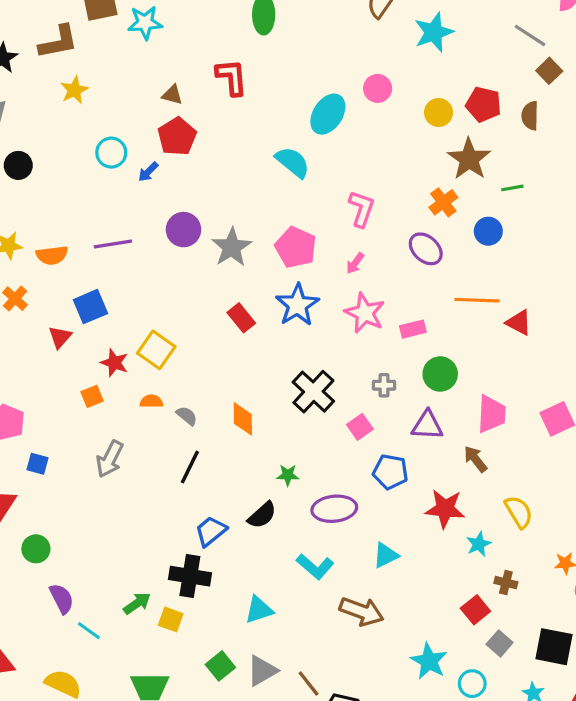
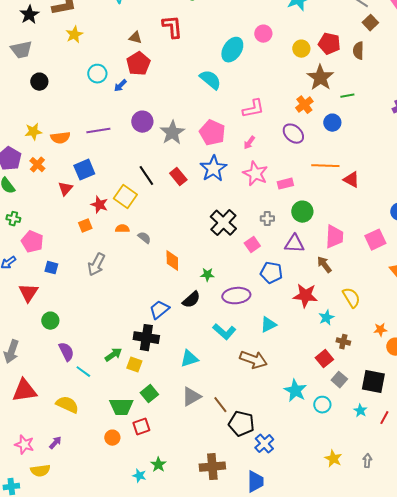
pink L-shape: (362, 209) -> (253, 109), turned 60
orange diamond: (243, 419) -> (172, 261), moved
black line: (190, 467) -> (146, 176), moved, turned -60
green square: (220, 666) -> (149, 394), moved

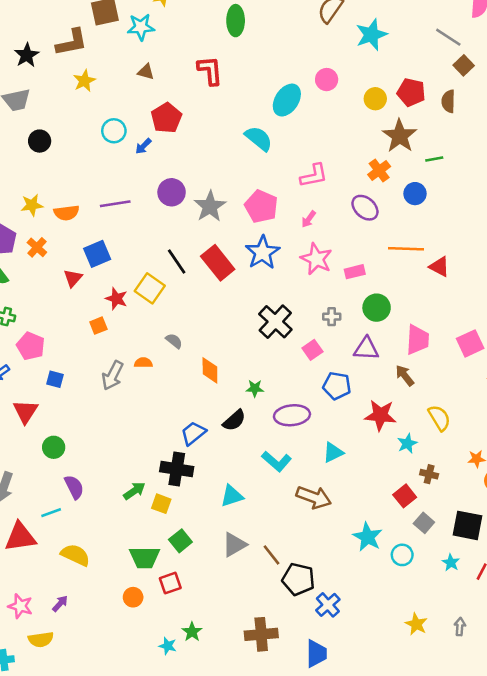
brown triangle: (135, 38) -> (146, 72), moved
red rectangle: (178, 177) -> (218, 263), size x1.5
orange semicircle: (122, 229) -> (143, 363), moved
cyan line: (83, 372) -> (51, 513), moved, turned -56

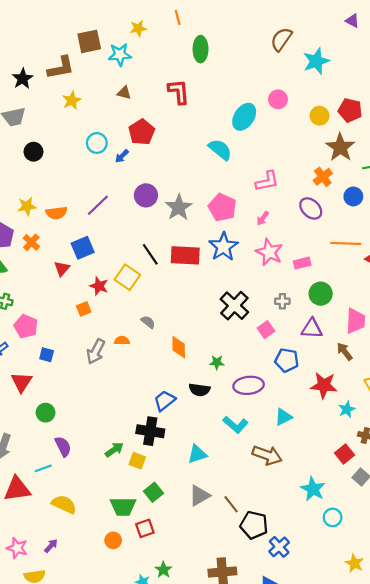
purple line: (115, 204) -> (98, 205), turned -35
red rectangle: (218, 263) -> (185, 255), turned -48
black semicircle: (234, 420) -> (199, 390), turned 50
cyan circle: (402, 555) -> (333, 517), moved

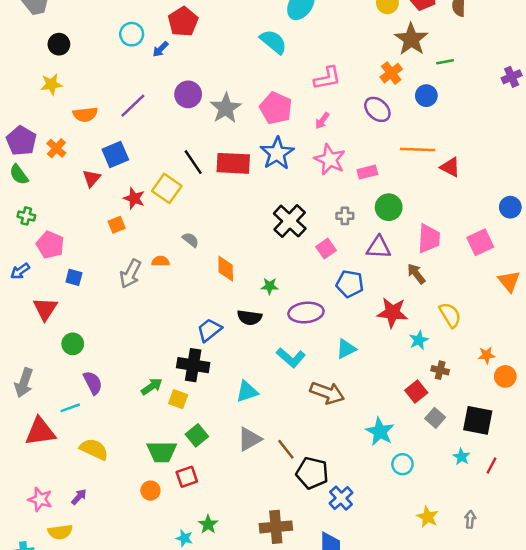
yellow star: (27, 206) -> (51, 84), moved

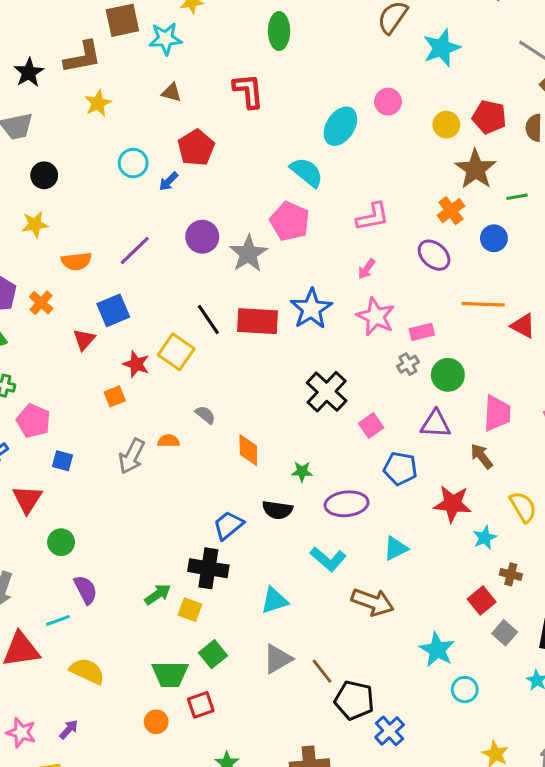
pink pentagon: (276, 108) -> (290, 221), moved
gray cross: (345, 216) -> (408, 364), moved, turned -30

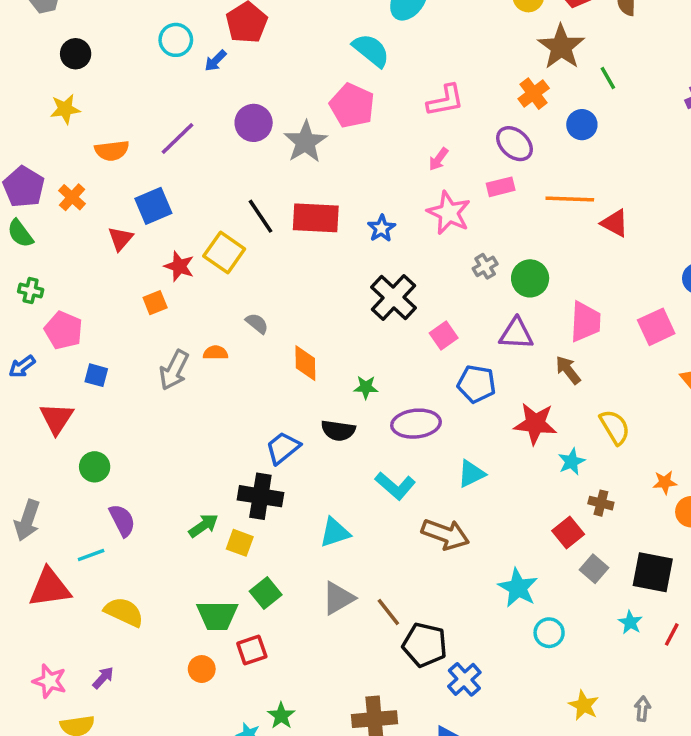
green line: (517, 197) -> (608, 78), turned 70
blue star: (311, 309) -> (381, 228), moved, size x0.6
pink rectangle: (422, 332) -> (501, 187), moved

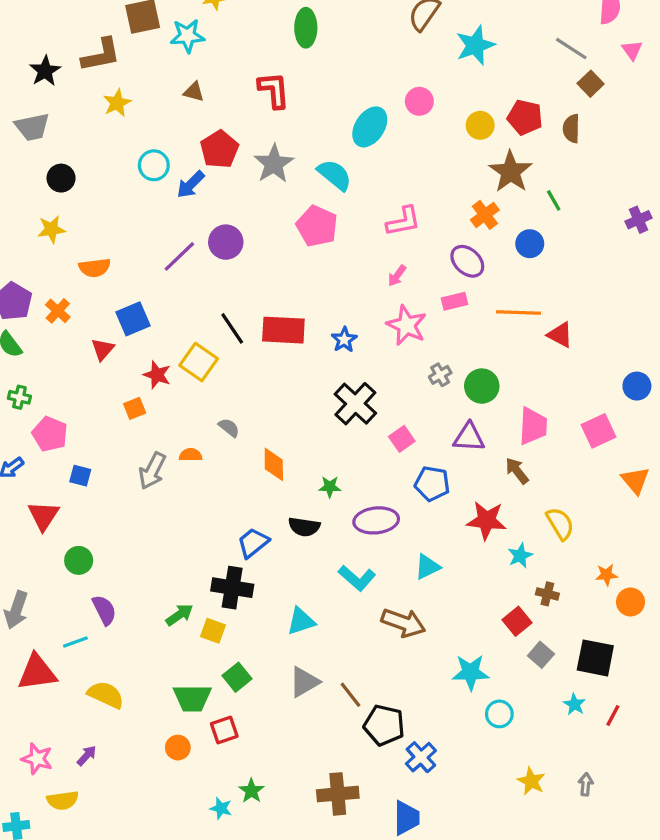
blue arrow: (216, 61) -> (191, 184), size x1.4
purple line: (178, 138) -> (179, 256), moved
gray star: (305, 142) -> (274, 164), moved
cyan star: (518, 588) -> (471, 672), turned -30

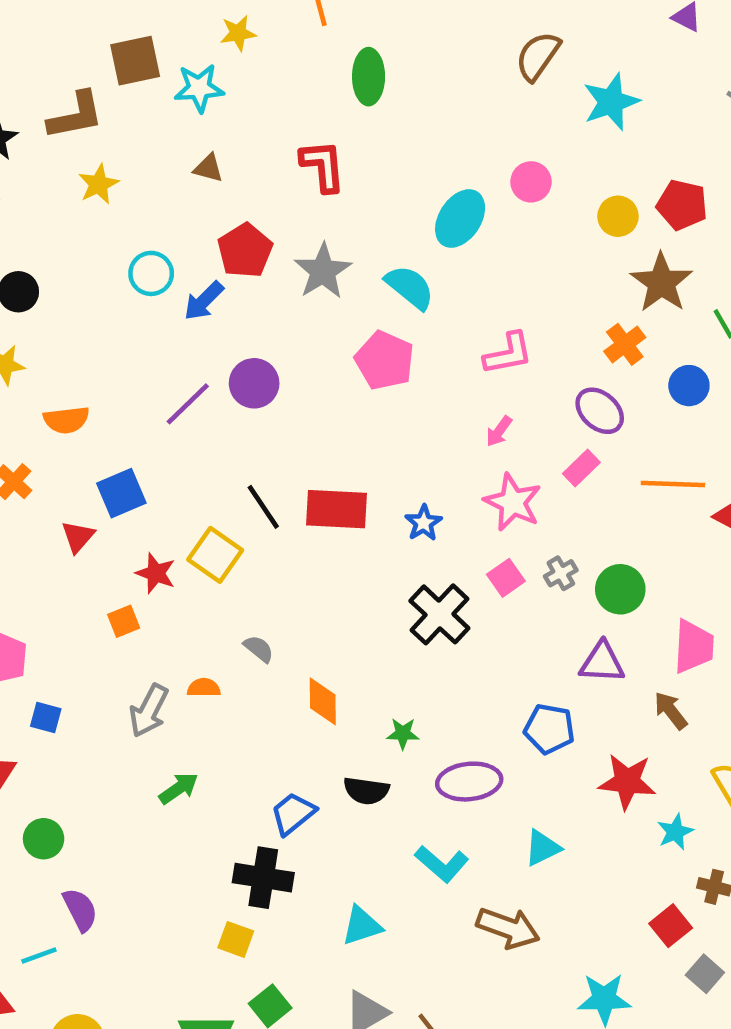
pink rectangle: (455, 301) -> (581, 468), turned -30
pink square: (402, 439) -> (506, 578), moved
green arrow: (179, 615) -> (179, 788), moved

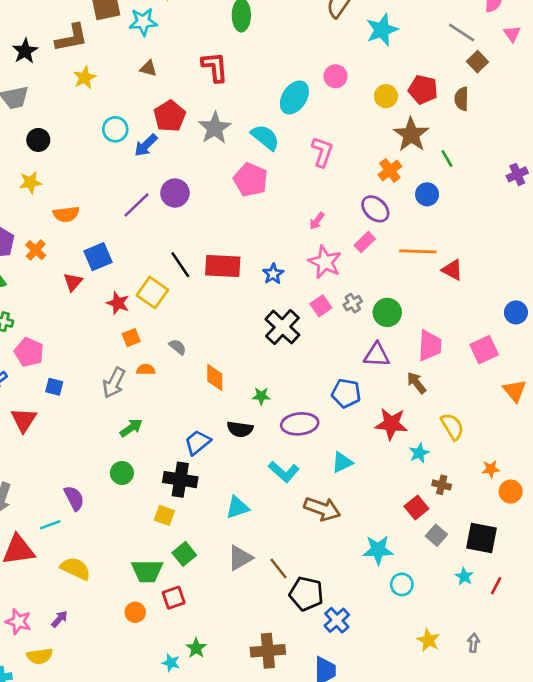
pink L-shape: (508, 354) -> (322, 152), moved, turned -60
orange square: (124, 621) -> (131, 338), moved
green circle: (44, 839) -> (122, 473), moved

